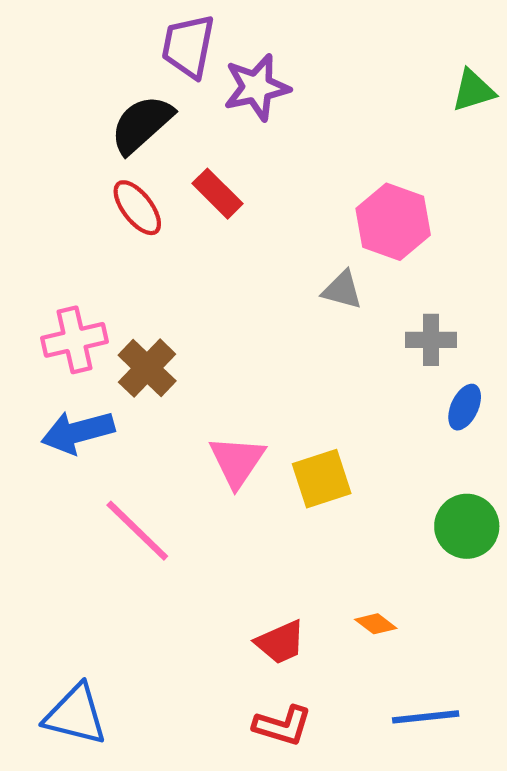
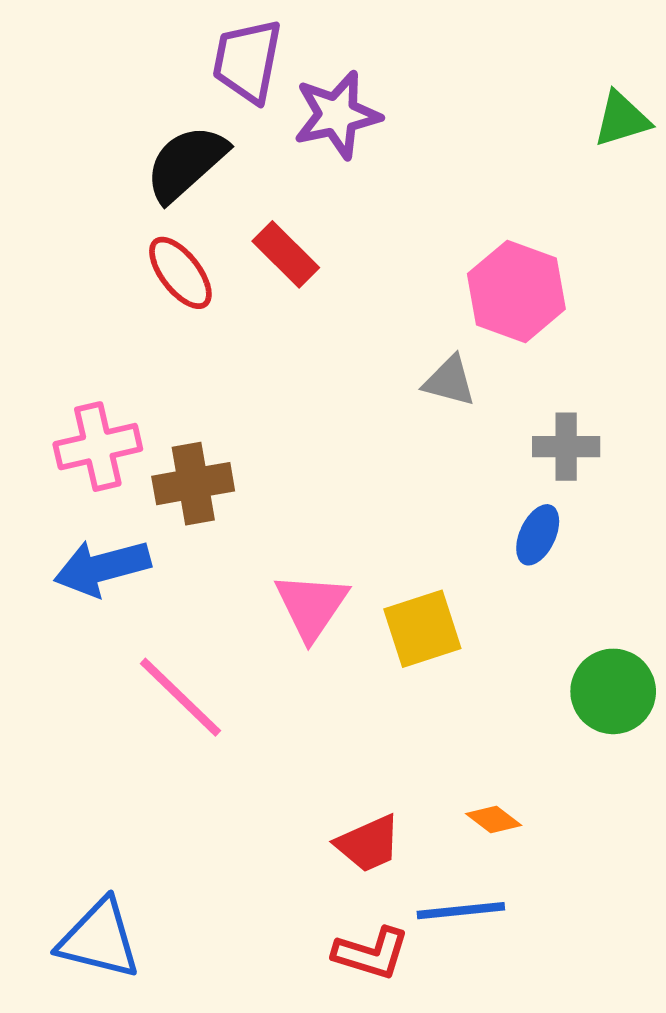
brown cross: (147, 368) -> (193, 484), turned 36
blue ellipse: (465, 407) -> (538, 535), moved
blue line: (426, 717) -> (461, 911), moved

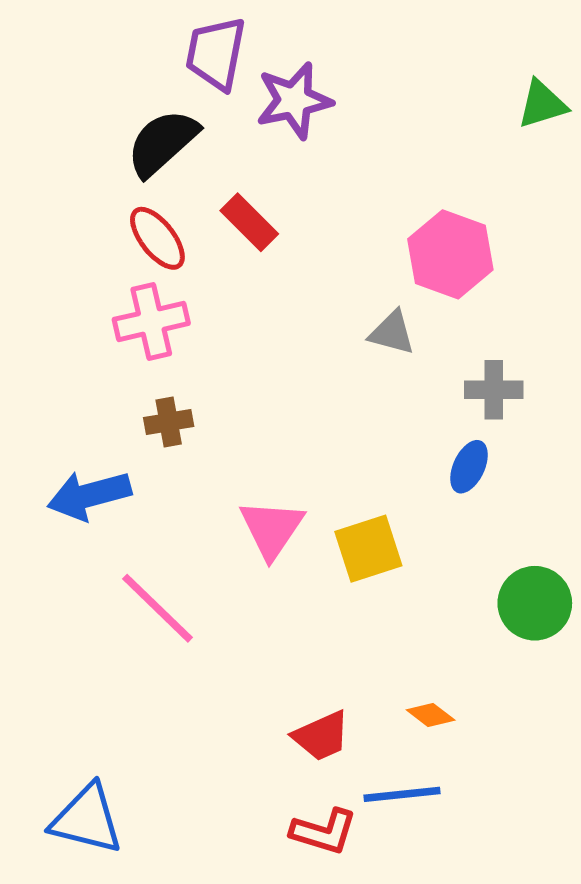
pink cross: (98, 447) -> (151, 321), moved
brown cross: (193, 484) -> (169, 422), size x0.7

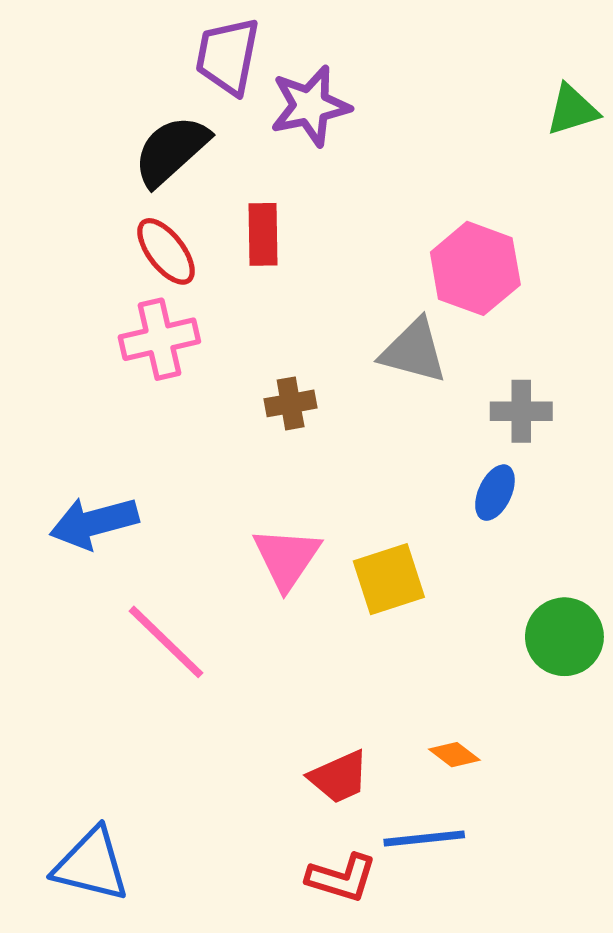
red rectangle: (249, 222) -> (263, 234), turned 44
gray triangle: (392, 333) -> (414, 351), size x1.4
brown cross: (169, 422) -> (291, 403), moved

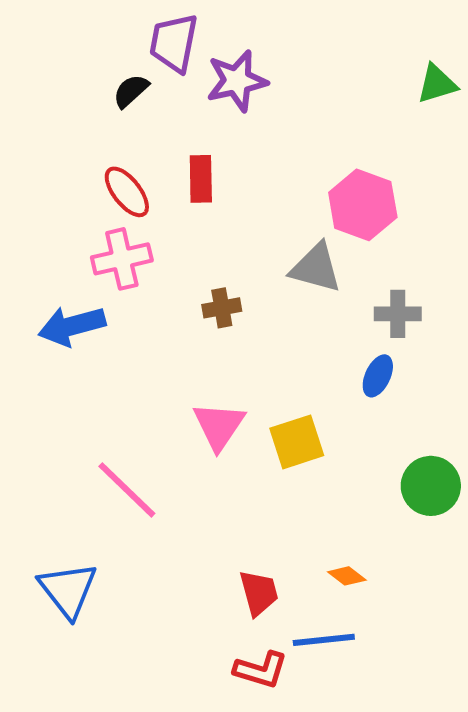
black semicircle: (171, 151) -> (131, 91), moved, size x0.6
blue arrow: (94, 523) -> (72, 326), moved
red trapezoid: (339, 777) -> (259, 593), turned -81
blue triangle: (91, 865) -> (68, 590), moved, turned 38

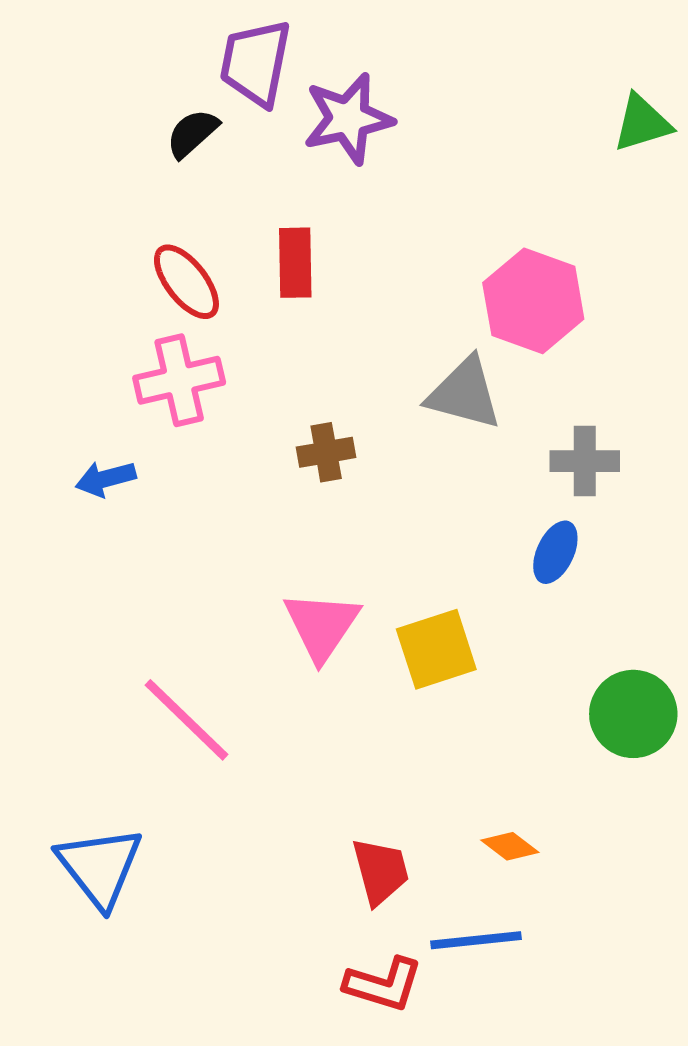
blue arrow: (72, 326) -> (106, 479), size x0.6

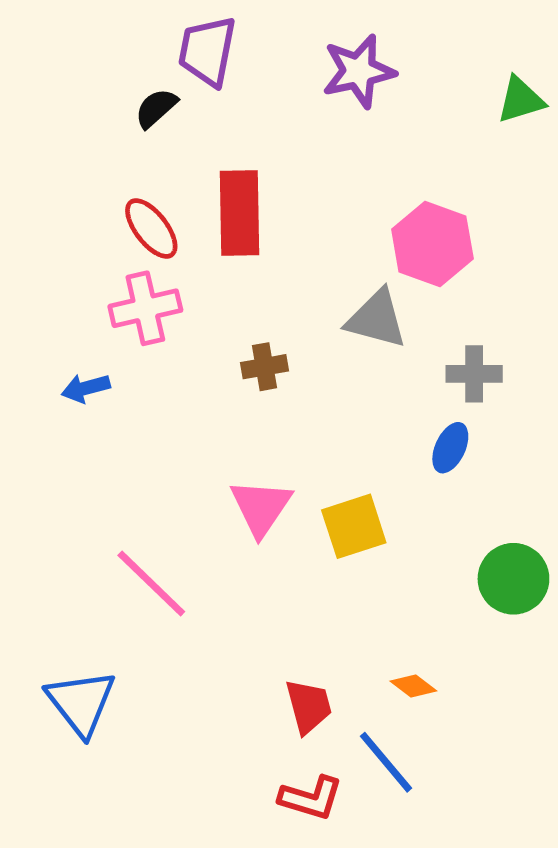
purple star: (348, 119) -> (359, 71), moved
red rectangle: (295, 263) -> (239, 213), size x1.5
blue line: (476, 940) -> (386, 762), turned 56

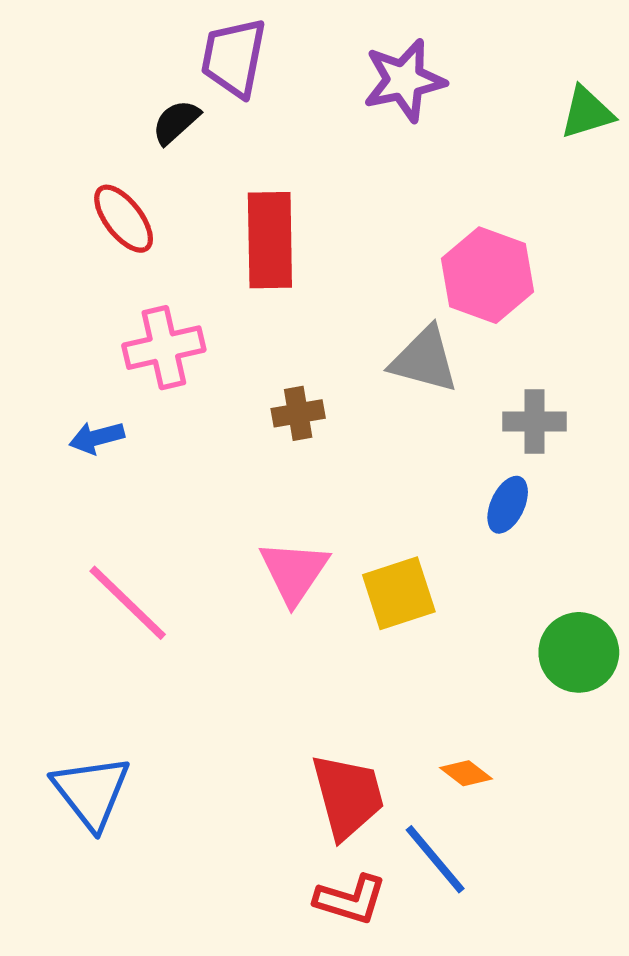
red ellipse: (151, 228) -> (124, 219), moved
pink line: (151, 584) -> (128, 603), moved
red trapezoid: (309, 706) -> (348, 796), size x1.4

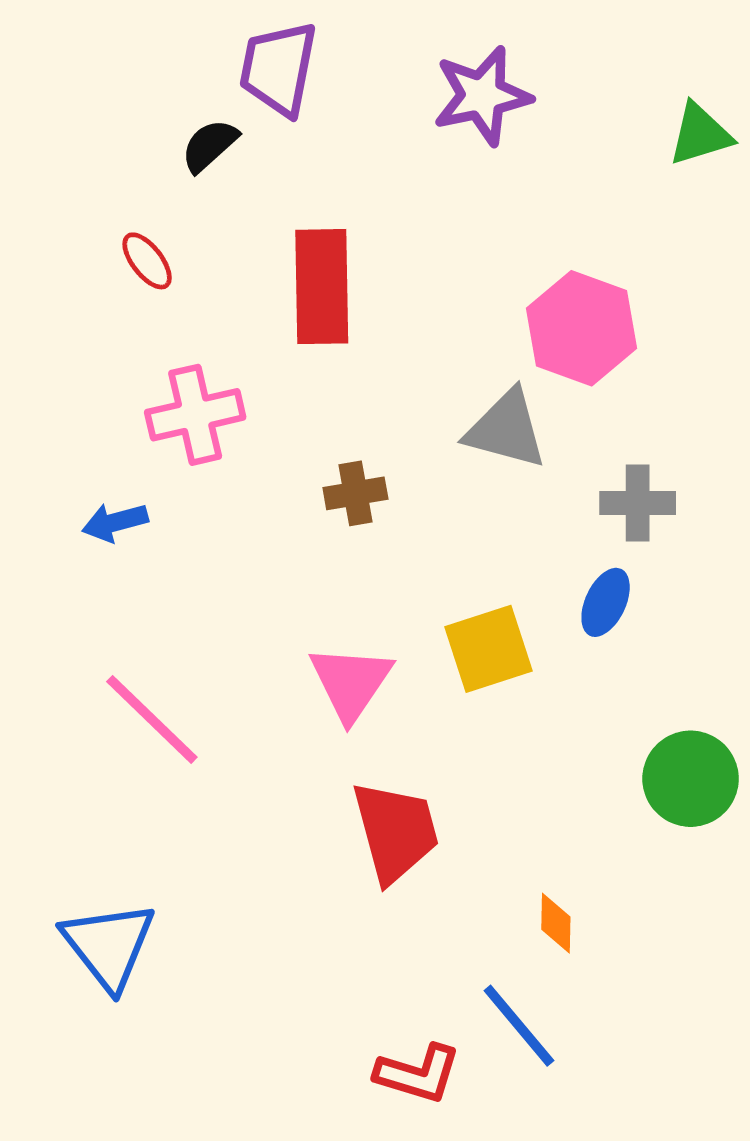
red ellipse: (124, 219) -> (147, 261), size x0.7
yellow square: (399, 593) -> (489, 649), moved
orange diamond: (466, 773) -> (556, 923), turned 54
red trapezoid: (348, 796) -> (396, 832), moved

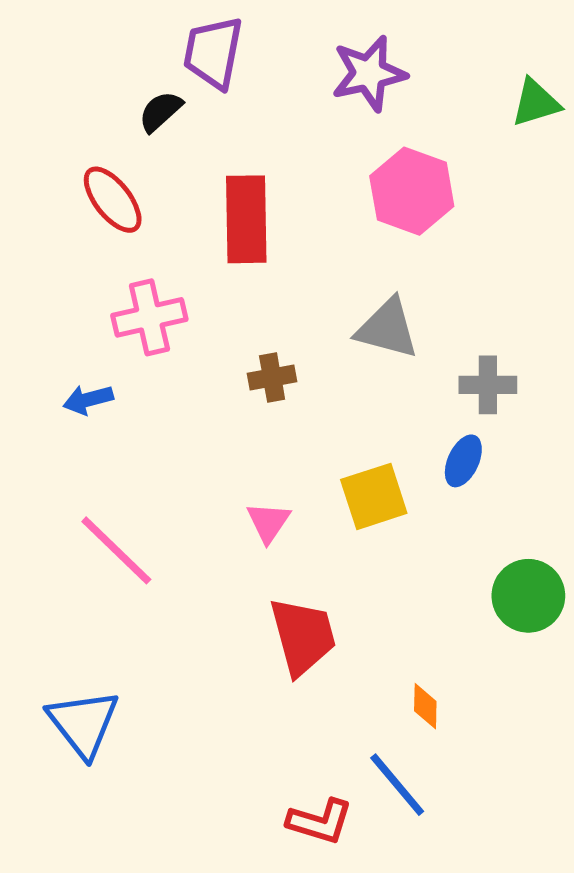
red ellipse: (147, 261) -> (113, 200), size x1.5
pink hexagon: (582, 328) -> (412, 191), moved
pink triangle: (351, 683) -> (268, 522), size x0.7

